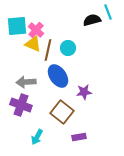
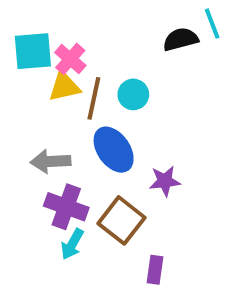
yellow triangle: (33, 44) -> (64, 87), turned -36
purple cross: (21, 105) -> (66, 207), moved
cyan arrow: (37, 137) -> (72, 244), moved
purple rectangle: (79, 137) -> (155, 270), turned -72

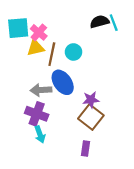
cyan line: (212, 24) -> (114, 23), moved
gray arrow: (51, 161) -> (41, 90), moved
brown square: (121, 220) -> (91, 117), moved
cyan arrow: (72, 244) -> (40, 134), turned -49

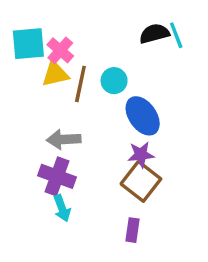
blue ellipse: (63, 82) -> (143, 116), moved

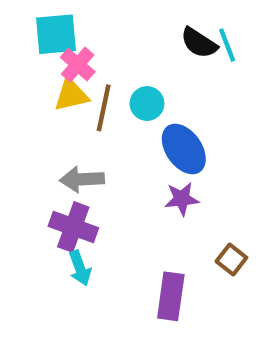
black semicircle: (154, 34) -> (199, 43), turned -132
cyan square: (28, 44) -> (56, 34), moved
brown square: (141, 181) -> (231, 259), moved, size x0.6
purple rectangle: (133, 230) -> (171, 296), size x1.5

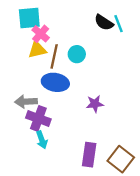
blue ellipse: (184, 149) -> (55, 82), moved, turned -45
gray arrow: (82, 179) -> (26, 102), moved
brown square: (231, 259) -> (121, 159), moved, size x1.6

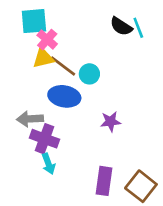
cyan circle: (77, 54) -> (89, 74), moved
brown line: (54, 56) -> (63, 66), turned -65

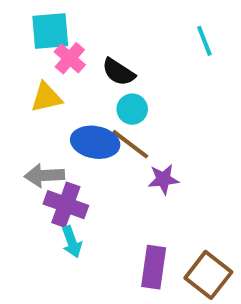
black semicircle: (121, 26) -> (119, 72), moved
yellow triangle: (43, 58) -> (46, 97), moved
brown line: (63, 66) -> (130, 144), moved

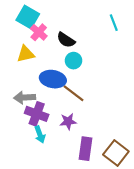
cyan square: (50, 31) -> (28, 17), turned 35
brown line: (130, 144) -> (74, 93), moved
purple star: (163, 179) -> (68, 121), moved

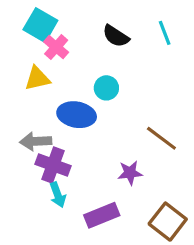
black semicircle: (66, 40) -> (116, 36), moved
brown line: (74, 93) -> (161, 138), moved
purple star: (68, 121) -> (130, 173), moved
purple rectangle: (85, 149) -> (102, 215), moved, turned 60

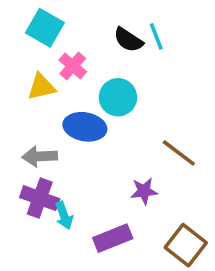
cyan line: (165, 33) -> (156, 36), moved
pink cross: (56, 47) -> (73, 66), moved
cyan circle: (106, 88) -> (118, 97), size x1.4
purple cross: (53, 165) -> (40, 198), moved

